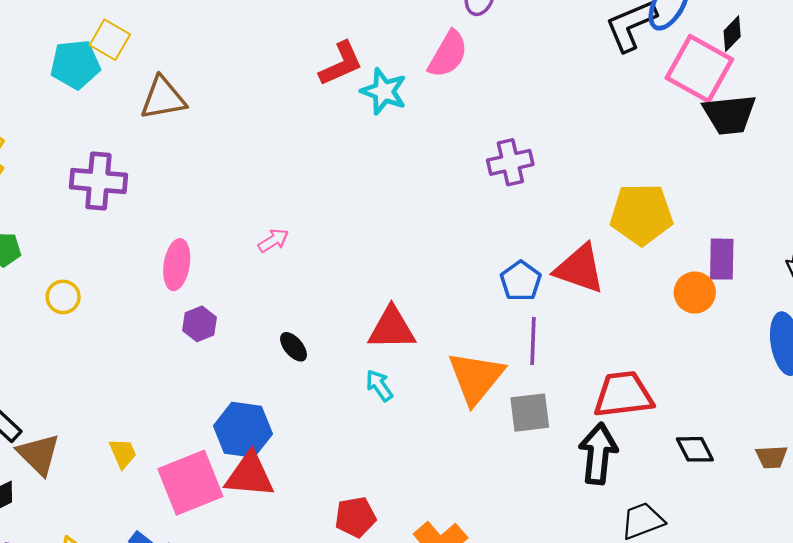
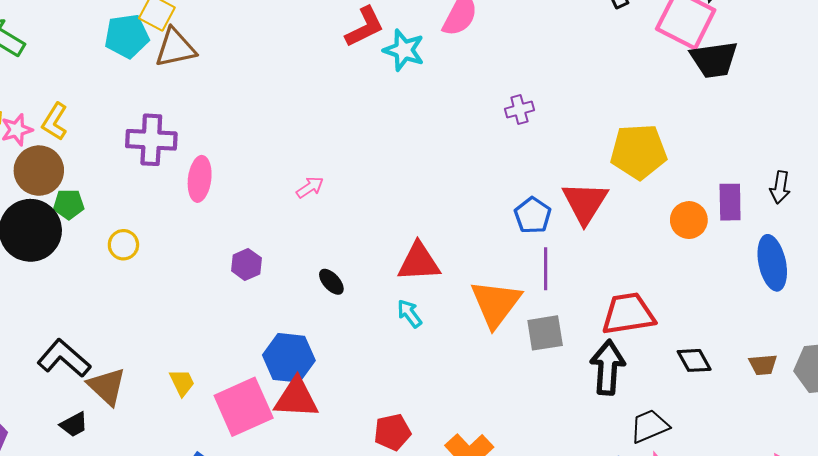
brown triangle: (163, 98) -> (175, 48), moved
purple cross: (510, 162) -> (519, 110), size x0.7
purple rectangle: (722, 259) -> (730, 202), moved
pink ellipse: (177, 265) -> (200, 179), moved
red triangle: (580, 269) -> (585, 203), turned 45

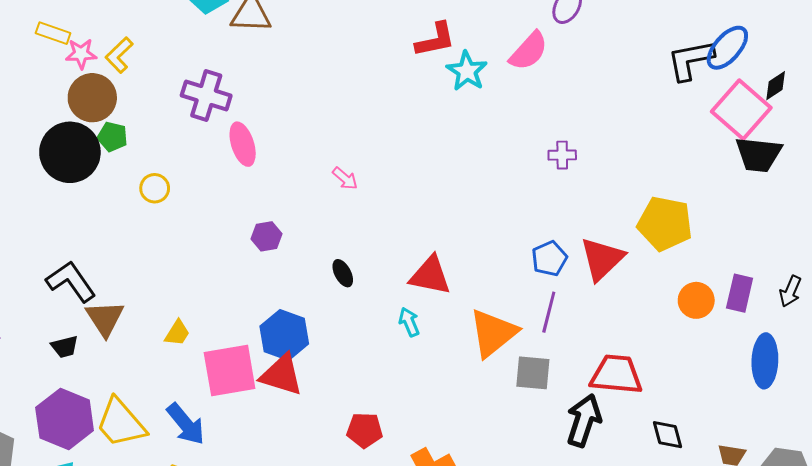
pink ellipse: (200, 179) -> (243, 144), turned -39
pink arrow: (310, 187) -> (345, 179), turned 60
yellow trapezoid: (182, 383) -> (177, 333), turned 44

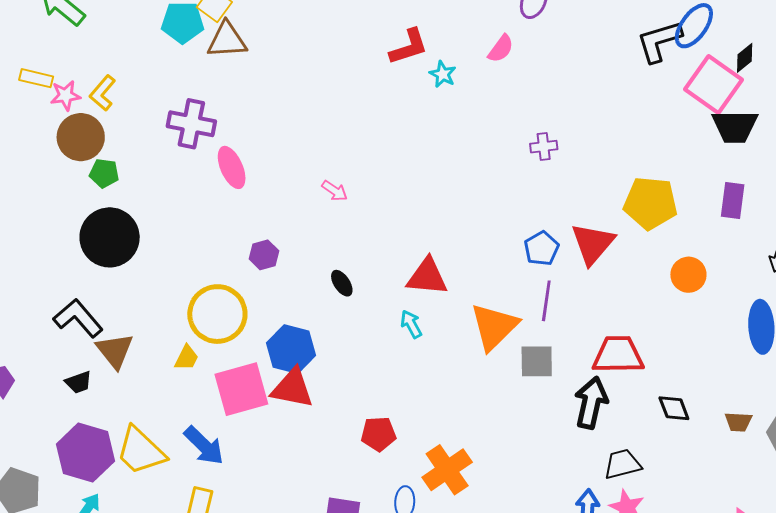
pink semicircle: (529, 51) -> (501, 49), size x0.7
cyan star: (467, 71) -> (443, 74), size x0.7
black circle: (70, 152) -> (110, 237), moved
yellow circle: (155, 188) -> (217, 314), moved, size x2.0
purple rectangle: (740, 293) -> (733, 200), moved

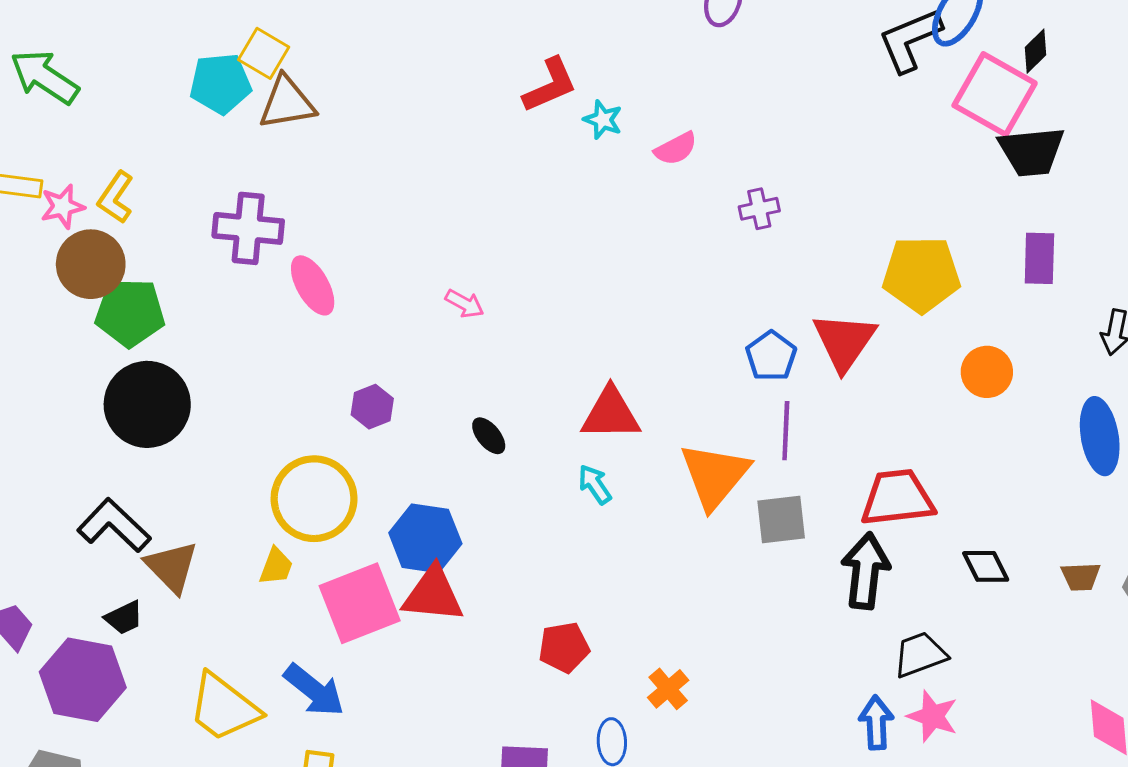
pink semicircle: (501, 49) -> (676, 149), moved, turned 32
green pentagon: (104, 173) -> (130, 313), size x1.6
purple hexagon: (86, 453) -> (83, 680), moved
orange cross: (447, 470) -> (668, 689), size x0.6

